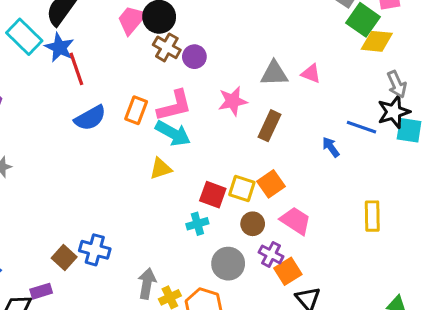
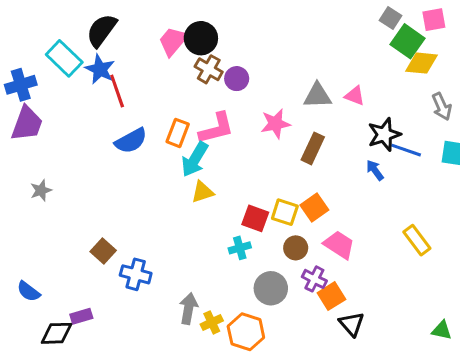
black star: (394, 112) -> (384, 134), moved
cyan arrow: (173, 133) -> (195, 159), moved, turned 92
yellow rectangle: (372, 216) -> (417, 240), turned -36
brown square: (64, 257) -> (103, 251), moved

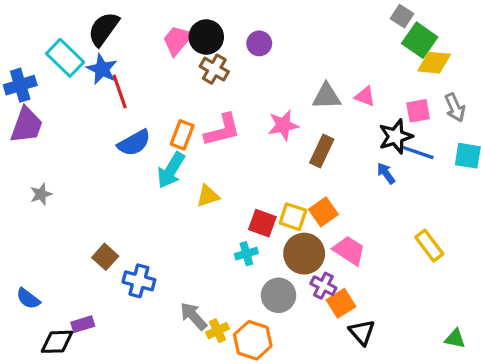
pink square: (434, 20) -> (418, 111), moved
purple circle: (237, 79) -> (259, 43), moved
cyan arrow: (195, 159) -> (171, 170), moved
brown circle: (296, 248) -> (304, 254), size x1.6
gray arrow: (188, 308) -> (193, 316), turned -52

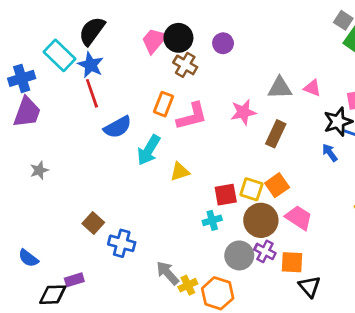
red line: (120, 92) -> (92, 93), moved
orange rectangle: (182, 135) -> (164, 104), moved
red square: (262, 223) -> (226, 195), turned -30
purple cross: (323, 286) -> (265, 251), moved
orange square: (341, 303) -> (292, 262), turned 35

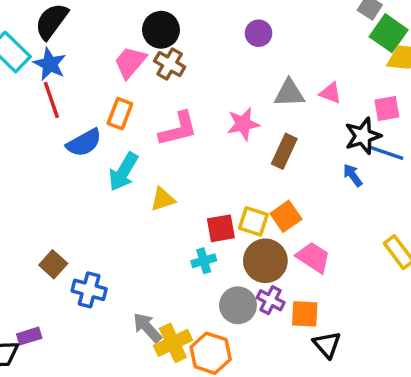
pink trapezoid: (154, 41) -> (130, 62), moved
purple circle: (223, 43) -> (259, 33), moved
orange rectangle: (164, 104) -> (120, 114), moved
yellow cross: (188, 285) -> (173, 343), size x1.5

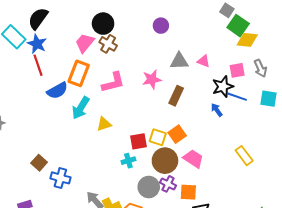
orange rectangle: (120, 114) -> (79, 73), size x1.4

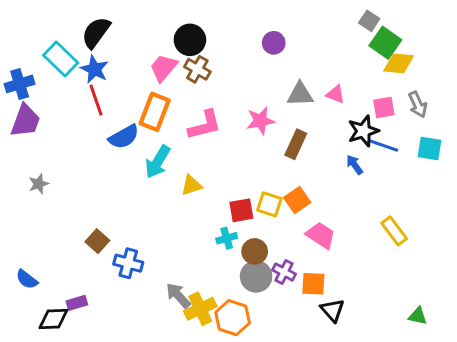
brown circle: (165, 161) -> (255, 251), moved, size x0.7

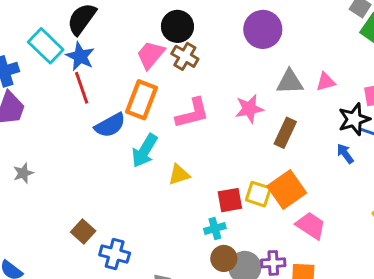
purple circle: (274, 43) -> (263, 29), size x1.6
pink triangle: (335, 94) -> (326, 82), turned -36
orange square: (297, 200) -> (287, 190), size x1.4
brown circle: (255, 251) -> (224, 258), moved
purple cross: (284, 272) -> (273, 263), turned -30

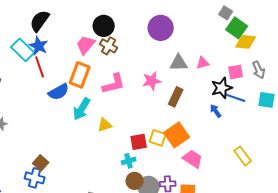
cyan rectangle: (46, 46) -> (23, 50), moved
blue cross: (115, 254) -> (35, 178), moved

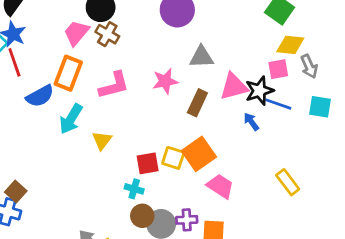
yellow diamond: (246, 42) -> (290, 45), moved
pink triangle: (203, 63) -> (234, 87), moved, size x1.6
yellow triangle: (105, 125) -> (102, 140), turned -35
cyan cross: (129, 161) -> (134, 189), turned 32

